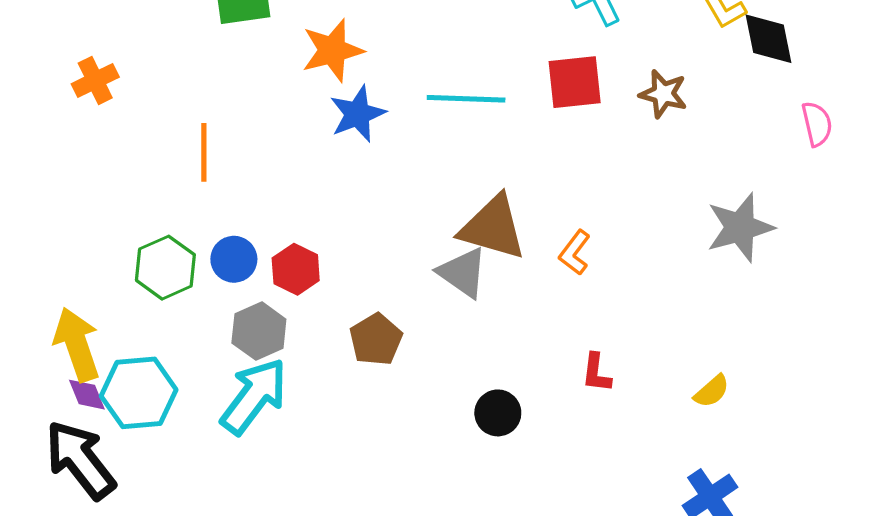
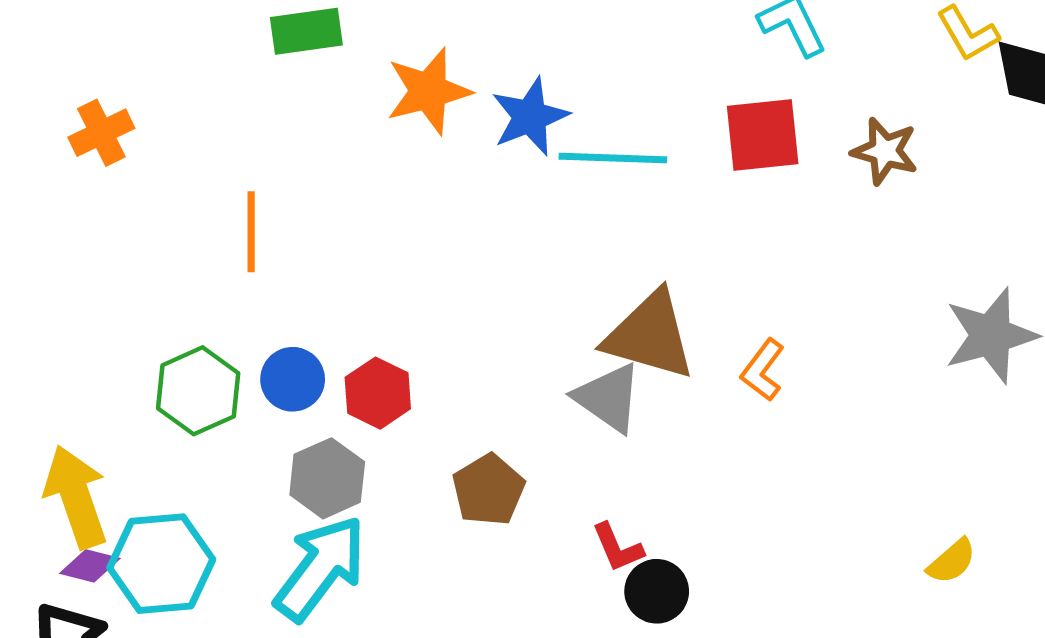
blue star: (358, 114) -> (530, 117), moved
red L-shape: (596, 373) -> (618, 547), moved, turned -30
purple diamond: (87, 395) -> (90, 566), turned -54

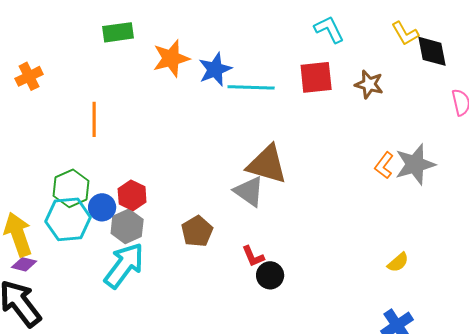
orange L-shape: (763, 370) -> (384, 165), moved
blue circle: (293, 379) -> (102, 207), moved
red hexagon: (378, 393) -> (132, 195), moved
cyan hexagon: (161, 564) -> (68, 219), moved

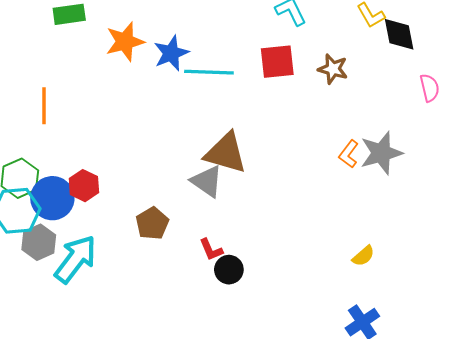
blue circle: (102, 207) -> (52, 198), size x1.5
gray hexagon: (127, 226) -> (39, 242), moved

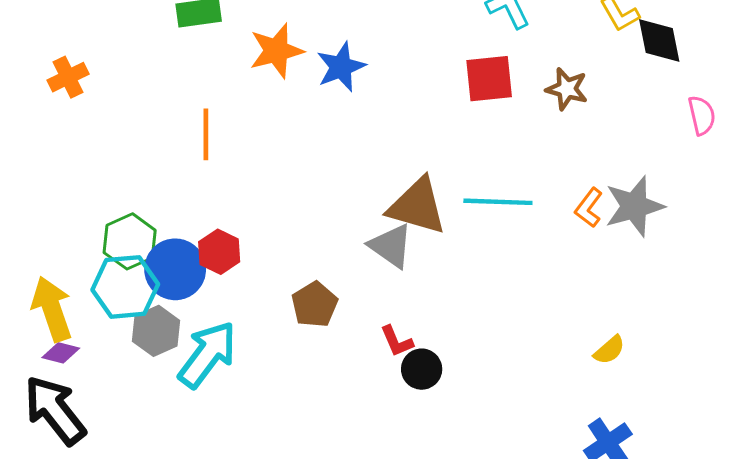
cyan line: (209, 72) -> (498, 202), moved
orange line: (44, 106) -> (206, 134), moved

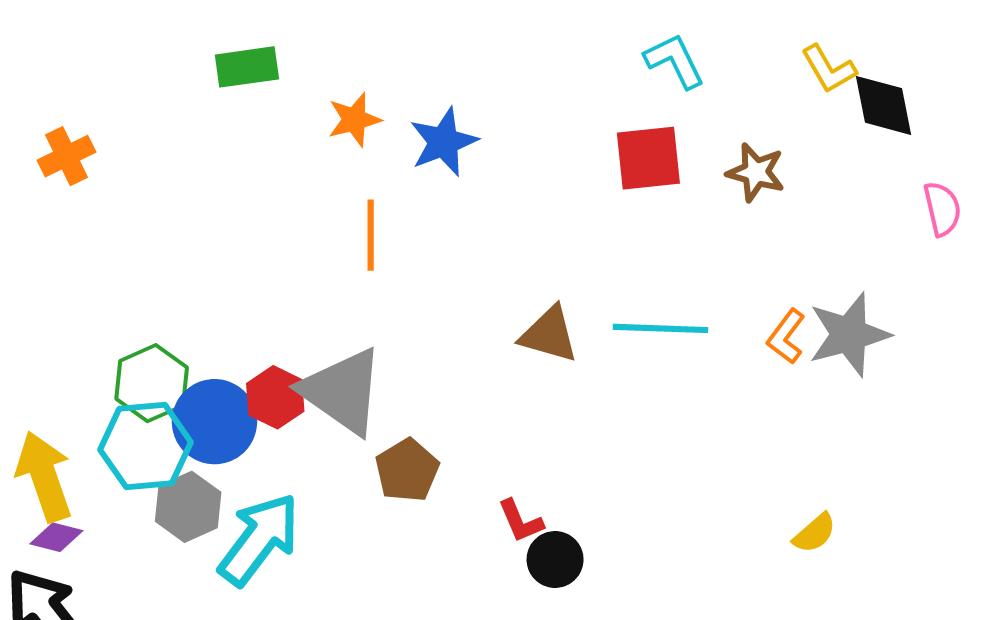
orange star: (276, 51) -> (354, 120), size x0.7
orange line: (206, 134) -> (371, 235), moved
brown triangle: (417, 206) -> (549, 334), size x0.7
gray triangle: (391, 246) -> (342, 391), moved, size x1.4

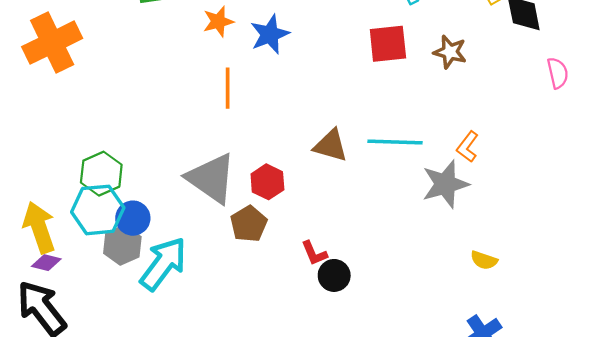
orange cross: (66, 156) -> (52, 43), size x1.8
gray star: (849, 334) -> (445, 184), moved
red hexagon: (275, 397) -> (267, 182), moved
blue circle: (214, 422) -> (133, 218), moved, size x0.7
yellow semicircle: (815, 533) -> (484, 260), turned 60

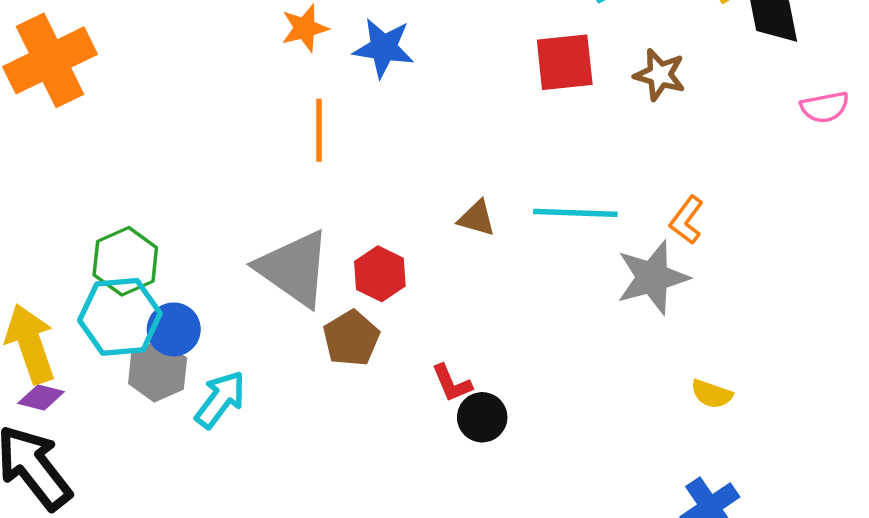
blue star: (270, 34) -> (384, 48), turned 30
pink semicircle: (558, 73) -> (825, 107), turned 92
brown triangle: (331, 146) -> (477, 218), size x0.7
cyan arrow: (163, 264) -> (220, 399), size x0.7

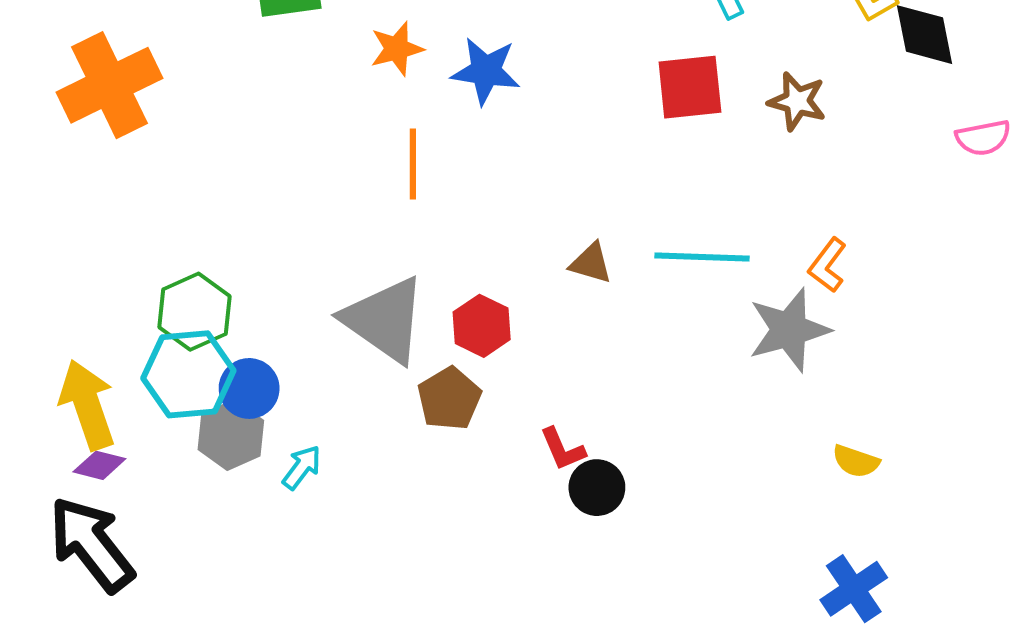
cyan arrow: (220, 399) -> (302, 467), size x0.7

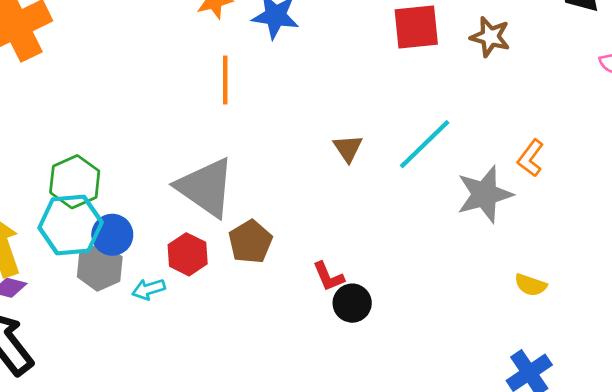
cyan line: (702, 257) -> (425, 144), turned -46
brown triangle: (591, 263) -> (348, 148), turned 40
orange L-shape: (827, 265) -> (531, 158), moved
red hexagon: (482, 326) -> (188, 254), moved
cyan arrow: (302, 467) -> (149, 289), turned -144

